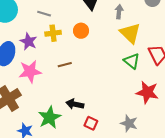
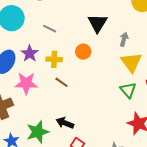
yellow cross: (53, 33) -> (54, 59), moved
brown line: (65, 65) -> (62, 82), turned 40

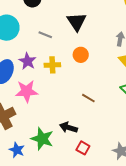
black triangle: (98, 23) -> (77, 22), moved
brown line: (62, 82) -> (88, 98), moved
green star: (38, 132) -> (42, 139), turned -30

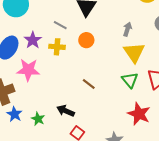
gray line: (45, 35) -> (60, 25), moved
green star: (42, 139) -> (38, 119), size x0.6
blue star: (17, 150) -> (14, 114), moved

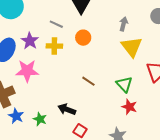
green triangle: (130, 80) -> (124, 84), moved
red star: (139, 114) -> (129, 107), moved, size x0.7

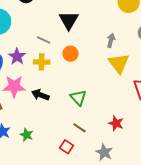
brown line: (88, 81) -> (79, 128), moved
green triangle: (124, 84) -> (78, 98), moved
black arrow: (67, 109) -> (40, 95), moved

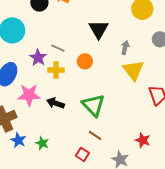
black triangle: (69, 20) -> (98, 29), moved
purple star: (17, 57) -> (38, 58), moved
green triangle: (78, 98) -> (93, 105), size x1.4
red star: (116, 123) -> (143, 140), moved

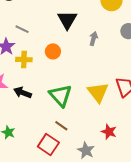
gray line: (58, 48) -> (22, 29), moved
yellow triangle: (133, 70) -> (98, 92), moved
red square: (82, 154) -> (48, 144), size x1.5

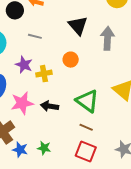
gray line: (22, 29) -> (35, 36), moved
gray arrow: (93, 39) -> (107, 38), size x1.6
brown line: (61, 126) -> (86, 127), moved

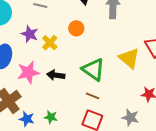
yellow cross: (44, 74) -> (50, 43), turned -35

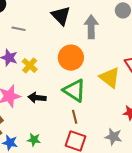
orange circle: (76, 28) -> (71, 58), moved, size x1.6
brown line: (93, 96) -> (75, 117), turned 56

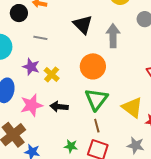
yellow triangle: (110, 77) -> (132, 107), moved
green triangle: (74, 90) -> (96, 99), turned 35
green star: (34, 140) -> (71, 146), moved

